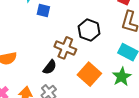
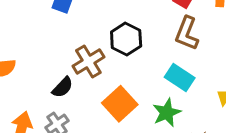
brown cross: (65, 48) -> (88, 62), turned 30

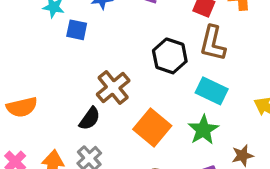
black hexagon: (126, 39) -> (170, 56), moved

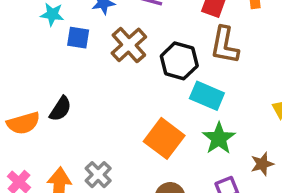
brown cross: (113, 88) -> (129, 45), moved
cyan rectangle: (212, 91) -> (207, 96), moved
black semicircle: (90, 119) -> (60, 109), moved

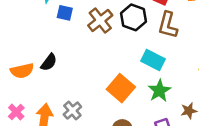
black hexagon: (179, 61) -> (134, 17), moved

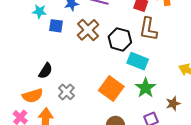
black hexagon: (134, 17) -> (120, 39), moved
orange semicircle: (22, 71) -> (33, 96), moved
gray cross: (72, 111) -> (66, 92), moved

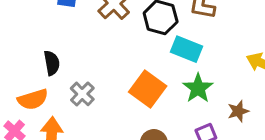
black semicircle: (46, 71) -> (52, 63), turned -42

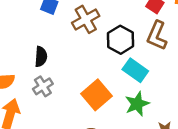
black semicircle: (52, 63) -> (41, 57), moved

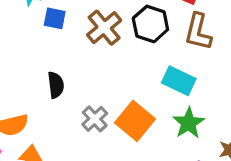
black hexagon: (121, 40) -> (150, 24), moved
gray cross: (43, 86) -> (95, 119), moved

